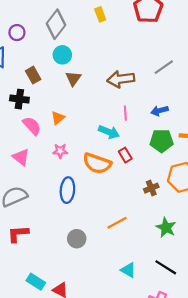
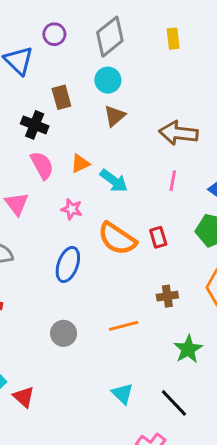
cyan arrow: (109, 132) -> (114, 181), moved
brown cross: (151, 188) -> (167, 296), moved

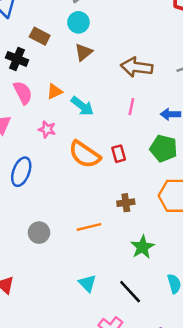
brown rectangle: (61, 97) -> (40, 36), turned -48
blue ellipse: (68, 264) -> (21, 172), moved

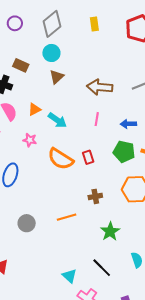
cyan triangle: (87, 283) -> (69, 276), moved

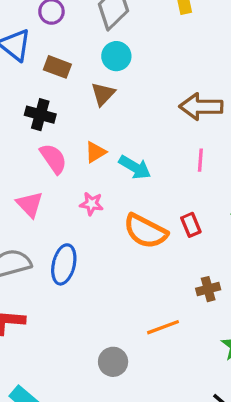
brown rectangle: (21, 65) -> (57, 67), moved
brown triangle: (57, 77) -> (103, 94), moved
gray circle: (27, 223) -> (113, 362), moved

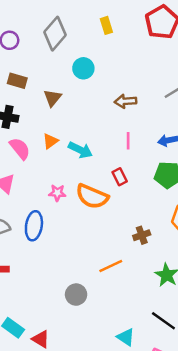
cyan circle: (116, 56) -> (83, 68), moved
brown arrow: (201, 107) -> (125, 101), size x0.7
pink star: (92, 204) -> (57, 193), moved
red rectangle: (191, 225) -> (120, 177), moved

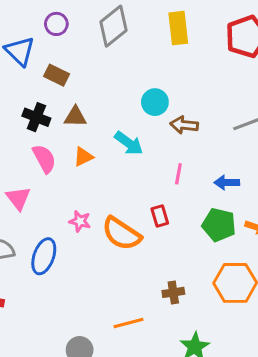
yellow rectangle: (106, 25) -> (178, 28), size x1.5
cyan circle: (83, 68) -> (155, 102), moved
brown triangle: (52, 98) -> (75, 117), moved, turned 42
cyan arrow: (80, 150) -> (129, 143), moved

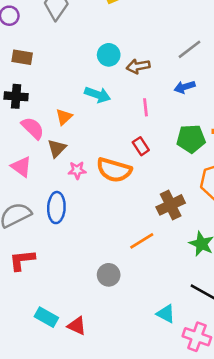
brown triangle: (75, 117) -> (57, 148), moved, turned -30
blue arrow: (227, 182) -> (185, 87), moved
brown cross: (173, 292) -> (171, 205), size x1.5

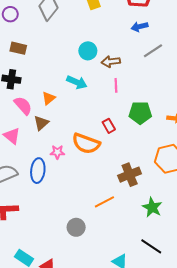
blue arrow: (185, 87) -> (139, 27), moved
pink line: (145, 107) -> (116, 85), moved
green pentagon: (191, 139) -> (140, 113), moved
pink star: (77, 170) -> (57, 152), moved

